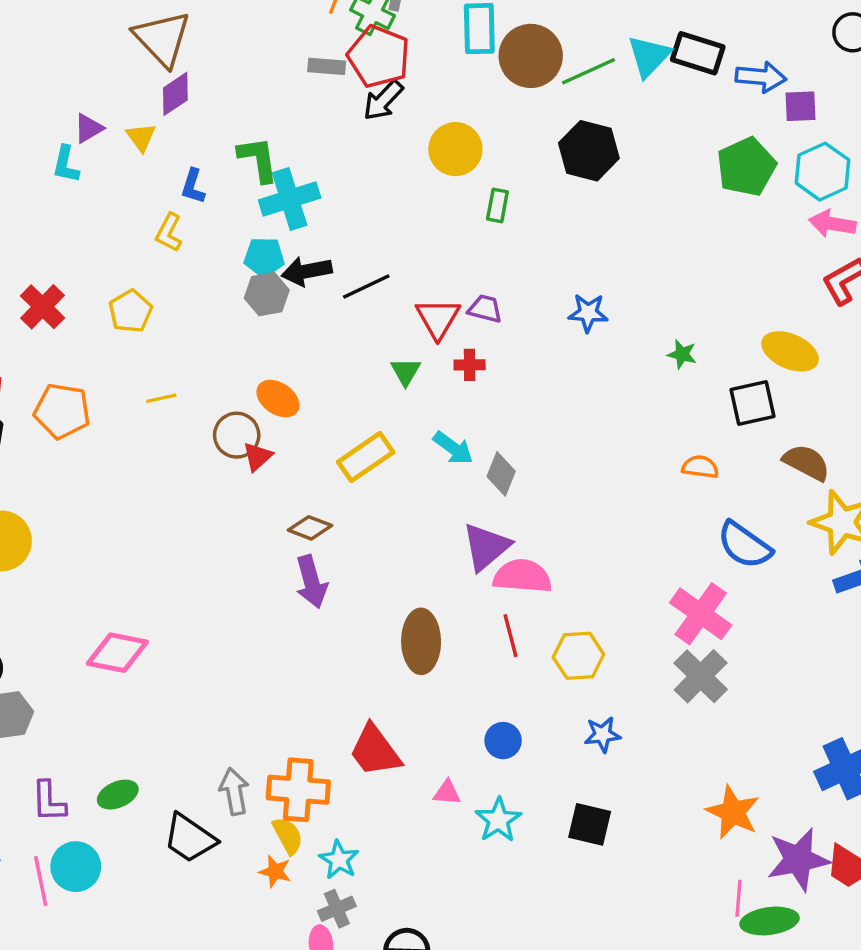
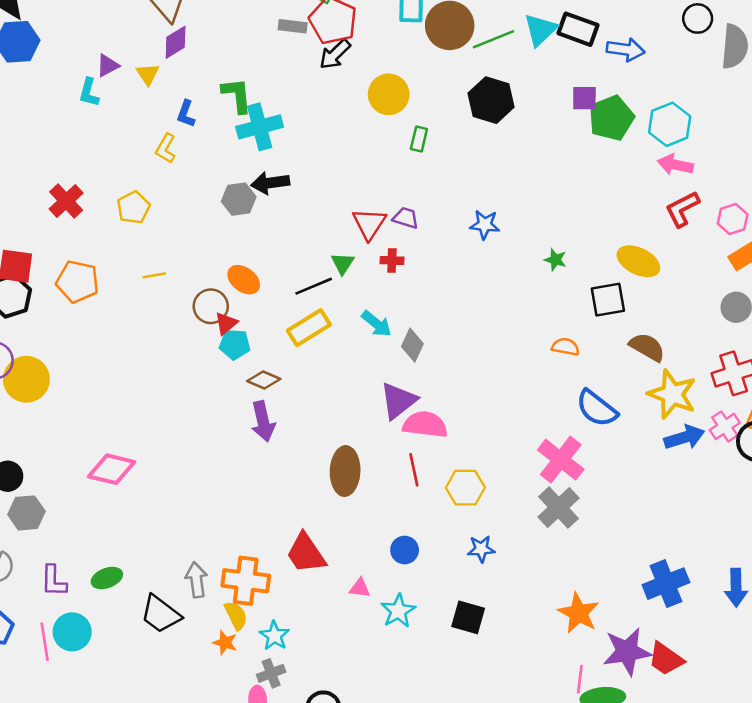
purple square: (800, 106) -> (584, 98), moved
cyan pentagon: (264, 257) -> (235, 344), moved
black line: (366, 287) -> (314, 286), moved

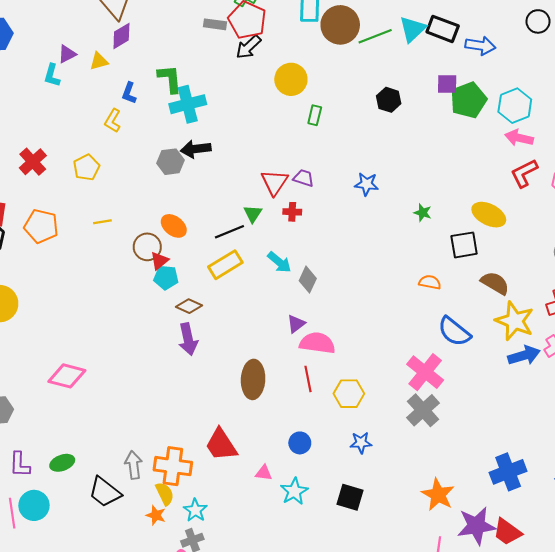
yellow triangle: (148, 74) -> (99, 61), turned 48
black hexagon: (491, 100) -> (389, 100), moved, size x0.7
purple triangle: (398, 401) -> (296, 324), size x0.6

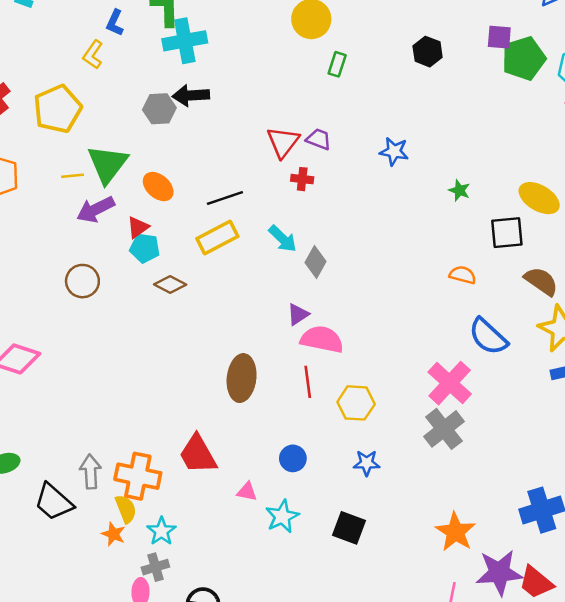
yellow pentagon: (86, 167) -> (58, 109), size x1.5
green triangle: (253, 214) -> (108, 164), moved, size x1.8
brown circle: (147, 247) -> (82, 281), moved
purple arrow: (188, 339) -> (96, 209), moved, turned 72

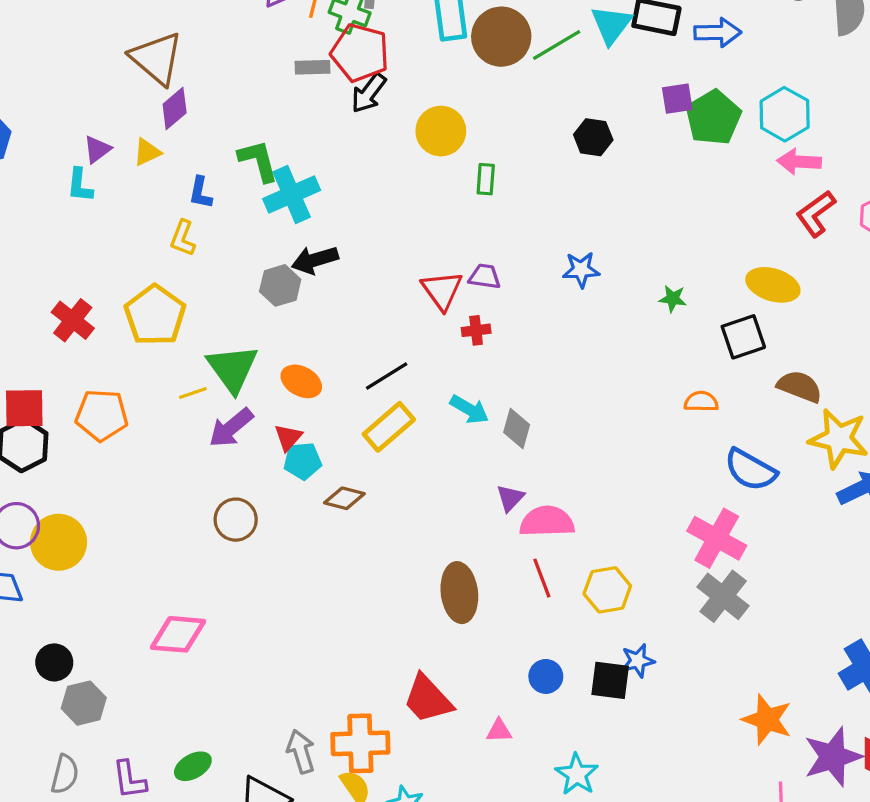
cyan star: (282, 516) -> (577, 774), moved
black square: (349, 528) -> (610, 680), moved

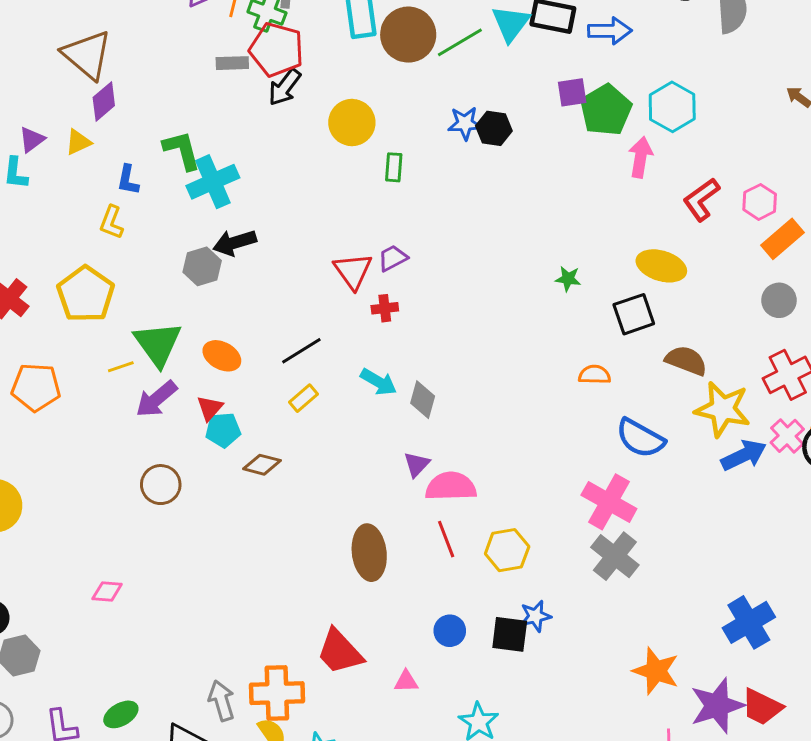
pink arrow: (799, 162) -> (641, 157), moved, turned 96
blue star: (581, 270) -> (465, 123), moved
purple trapezoid: (485, 277) -> (393, 258), turned -36
yellow rectangle: (389, 427) -> (303, 398), size x0.6
pink diamond: (178, 634) -> (107, 591), size x0.6

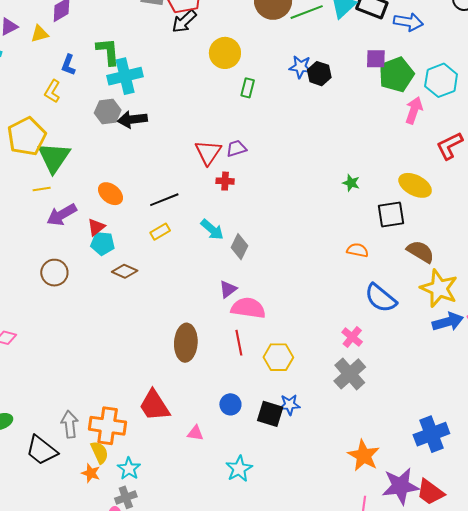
gray hexagon: (202, 266) -> (108, 111), moved
green triangle: (158, 344) -> (54, 157), moved
pink cross: (609, 502) -> (352, 337), size x0.6

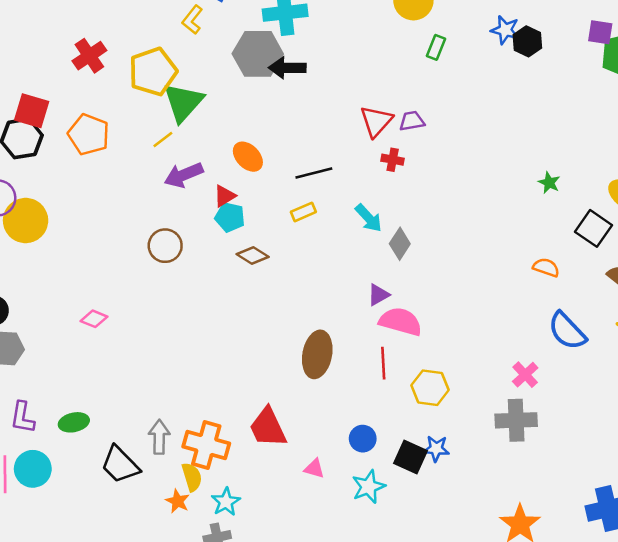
gray hexagon: (108, 111) -> (258, 54), size x1.5
yellow line: (42, 189) -> (163, 140), turned -36
black square: (391, 214) -> (593, 228), turned 36
gray cross: (350, 374) -> (516, 420), turned 32
cyan star: (239, 469) -> (368, 487), moved

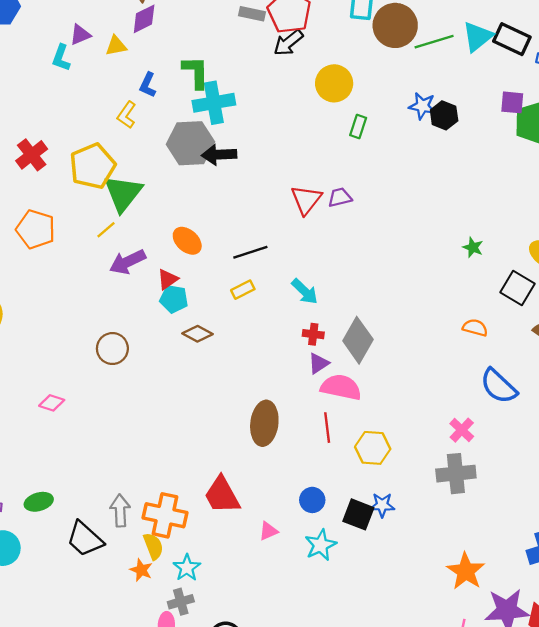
red cross: (393, 160) -> (313, 334), moved
gray diamond: (400, 244) -> (358, 340), moved, size x1.5
brown circle: (165, 246) -> (112, 349), moved
pink triangle: (314, 469) -> (268, 531), turned -36

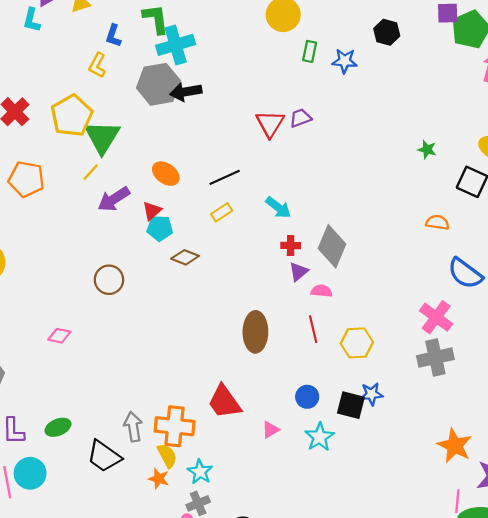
blue star: (422, 106) -> (345, 61), moved
pink semicircle: (341, 387) -> (322, 291), size x0.6
pink cross: (462, 430) -> (436, 317), size x1.4

